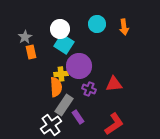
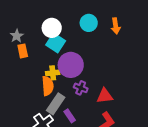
red triangle: (114, 84) -> (105, 96), moved

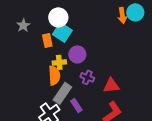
cyan circle: (89, 23) -> (135, 12), moved
orange rectangle: (23, 51) -> (47, 40), moved
purple circle: (71, 65) -> (77, 54), size x0.7

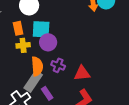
cyan square: (62, 32) -> (41, 29), moved, turned -30
yellow cross: (59, 62) -> (23, 45), moved
orange semicircle: (54, 75) -> (37, 66), moved

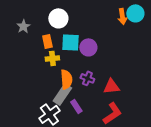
purple circle: (48, 42) -> (88, 47), moved

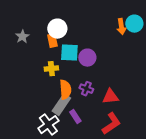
orange rectangle: (47, 41) -> (52, 41), moved

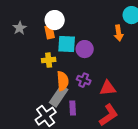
orange arrow: (121, 27) -> (119, 33), moved
purple rectangle: (75, 117) -> (73, 108), turned 32

